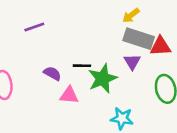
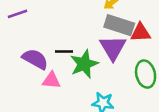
purple triangle: (132, 62) -> (113, 48), size x1.6
purple semicircle: (52, 73) -> (35, 59), size x1.5

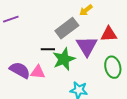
gray rectangle: (119, 25) -> (67, 28), moved, turned -55
purple semicircle: (35, 59) -> (20, 70), moved

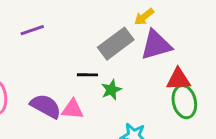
red triangle: (109, 34) -> (178, 79), moved
purple triangle: (87, 46) -> (156, 45), moved, turned 45
green star: (64, 59) -> (111, 90), size x0.6

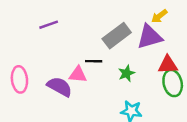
yellow arrow: (144, 17) -> (159, 16), moved
green star: (111, 90) -> (126, 73), moved
pink triangle: (73, 109) -> (78, 75), moved

